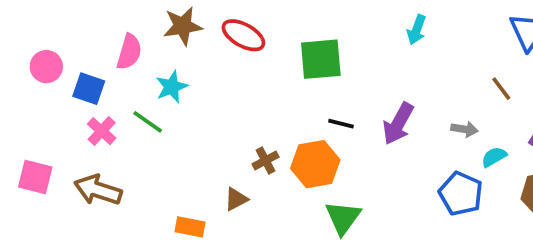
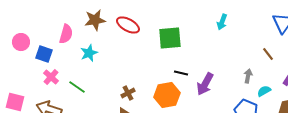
green line: (148, 122) -> (77, 87), moved
purple arrow: (398, 124) -> (205, 84), moved
gray arrow: (464, 129) -> (248, 76), turned -88
brown cross: (266, 160) -> (128, 93), moved

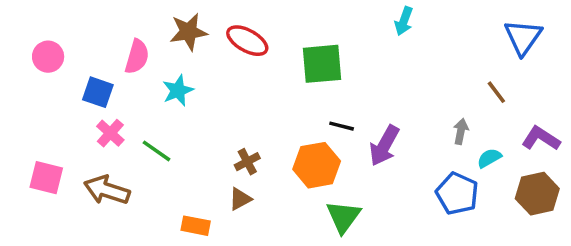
cyan arrow: (222, 22) -> (404, 21), moved
pink circle: (21, 42) -> (48, 57), moved

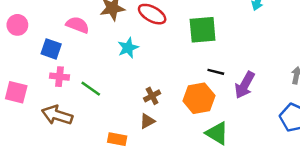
pink semicircle: (137, 57) -> (78, 25), turned -85
cyan star: (178, 90) -> (128, 48), moved
pink cross: (110, 133) -> (59, 77), turned -36
pink square: (46, 178) -> (16, 92), moved
green triangle: (343, 217) -> (217, 133), turned -35

